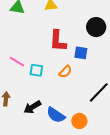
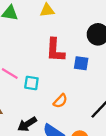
orange semicircle: (65, 72) -> (60, 101), moved

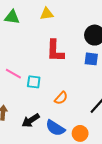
blue square: (81, 63) -> (91, 59), moved

